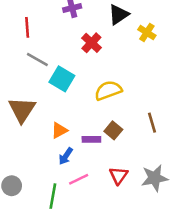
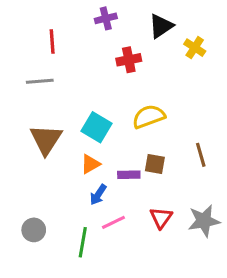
red cross: (91, 43) -> (129, 60), turned 36
gray line: (37, 60) -> (40, 81), moved, turned -35
cyan square: (62, 79) -> (97, 127), moved
brown square: (113, 130) -> (155, 164), turned -30

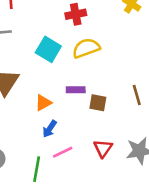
yellow semicircle: (149, 117) -> (86, 48), moved
cyan square: (97, 127) -> (48, 49), moved
purple rectangle: (129, 175) -> (76, 90), moved

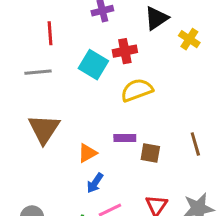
cyan square: (48, 49) -> (93, 65), moved

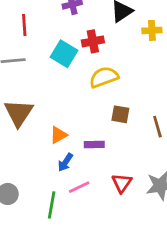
yellow cross: (189, 39) -> (152, 30), turned -36
purple rectangle: (125, 138) -> (94, 145), moved
brown square: (150, 153) -> (120, 114), moved

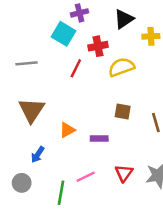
red line: (24, 25) -> (76, 68), moved, turned 30
cyan square: (64, 54) -> (64, 34), moved
yellow semicircle: (104, 77) -> (121, 67), moved
blue arrow: (65, 162) -> (38, 155), moved

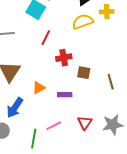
red cross: (98, 46) -> (64, 58), moved
yellow semicircle: (121, 67) -> (83, 22), moved
blue arrow: (38, 155) -> (15, 108), size x1.5

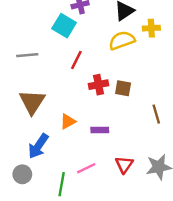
brown square: (84, 73) -> (123, 88), moved

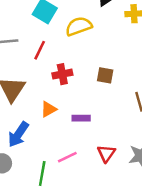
yellow semicircle: (122, 40) -> (79, 26), moved
red line: (76, 60) -> (40, 50), moved
red cross: (98, 85) -> (62, 74), moved

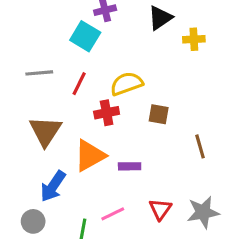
yellow semicircle: (79, 26) -> (127, 84), moved
orange triangle: (48, 109) -> (90, 156), size x1.6

